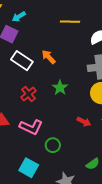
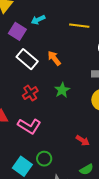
cyan arrow: (19, 17) -> (38, 20), moved
red arrow: (84, 122) -> (83, 140), moved
green circle: (53, 145) -> (44, 159), moved

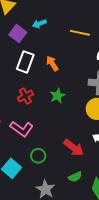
white rectangle: (27, 59) -> (25, 62), turned 65
red arrow: (83, 140) -> (74, 148), size x1.5
green circle: (44, 159) -> (38, 156), moved

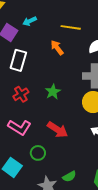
orange arrow: (52, 63) -> (57, 48), moved
red arrow: (74, 148) -> (58, 130), moved
green semicircle: (75, 177) -> (69, 176), moved

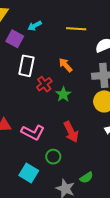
orange arrow: (57, 48) -> (66, 65), moved
red cross: (21, 94) -> (44, 84), moved
red arrow: (58, 130) -> (71, 132), turned 35

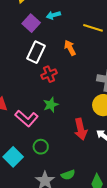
orange arrow: (66, 65) -> (70, 48), moved
green star: (63, 94) -> (51, 105), moved
red arrow: (71, 132) -> (81, 129), moved

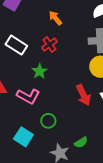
white rectangle: (36, 52) -> (16, 45), moved, turned -70
red cross: (49, 74) -> (49, 44), moved
green star: (51, 105) -> (39, 71), moved

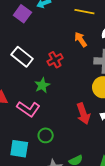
orange arrow: (55, 18) -> (81, 40), moved
cyan square: (23, 137) -> (19, 149), turned -30

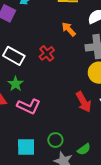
green star: (42, 85) -> (16, 84), moved
green circle: (46, 135) -> (55, 140), moved

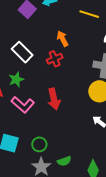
orange arrow: (69, 29) -> (62, 39), moved
red arrow: (84, 102) -> (54, 99), moved

